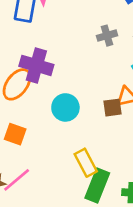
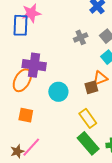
yellow rectangle: (86, 163) -> (88, 118), moved
green rectangle: (97, 186) -> (88, 143), turned -55

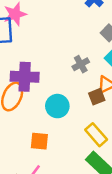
gray cross: (81, 37) -> (81, 64), moved
orange square: (26, 115) -> (39, 141), moved

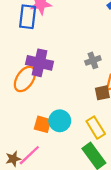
cyan circle: (57, 106) -> (60, 121), moved

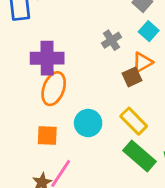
orange ellipse: (25, 79) -> (54, 89), moved
orange square: (43, 124) -> (47, 136), moved

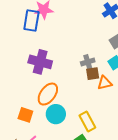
brown square: (132, 77) -> (93, 74), moved
orange ellipse: (54, 89) -> (48, 94), moved

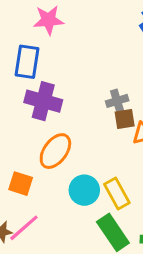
blue rectangle: (31, 20) -> (27, 62), moved
cyan circle: (56, 114) -> (84, 190), moved

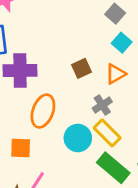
gray cross: (117, 101) -> (102, 105), moved
brown square: (125, 119) -> (81, 68), moved

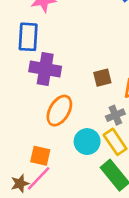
orange square: (21, 148) -> (40, 156), moved

